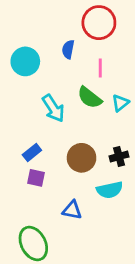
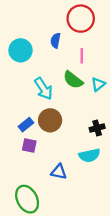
brown circle: (82, 158) -> (50, 120), moved

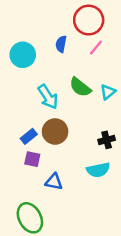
pink line: (82, 56) -> (96, 48), moved, turned 40
blue triangle: (59, 172) -> (54, 182), moved

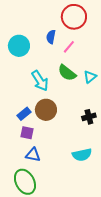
pink line: (96, 48) -> (69, 47), moved
cyan semicircle: (98, 170) -> (82, 155), moved
blue triangle: (54, 182) -> (33, 155), moved

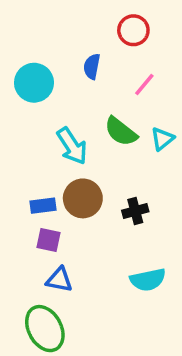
red circle: (74, 17) -> (133, 30), size x0.7
pink line: (69, 47) -> (144, 85), moved
blue rectangle: (24, 114) -> (43, 206), turned 32
black cross: (89, 117) -> (135, 211), moved

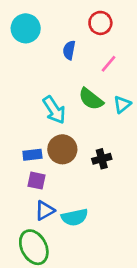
cyan circle: (34, 83) -> (26, 28), moved
blue triangle: (59, 280) -> (45, 210), turned -40
cyan semicircle: (148, 280) -> (75, 217), moved

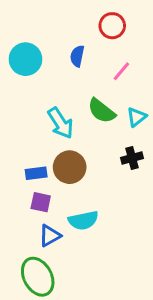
cyan circle: (26, 28) -> (25, 59), moved
black cross: (102, 159) -> (132, 158), moved
cyan semicircle: (75, 217) -> (83, 220), moved

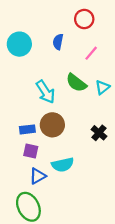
black cross: (132, 158) -> (99, 133), moved, turned -35

